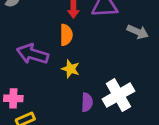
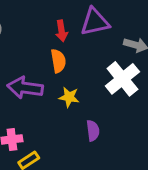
white cross: (118, 95) -> (122, 79), moved

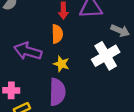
purple semicircle: (93, 131) -> (57, 92), moved, size x1.6

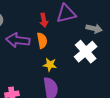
purple arrow: (28, 51) -> (18, 40), moved

